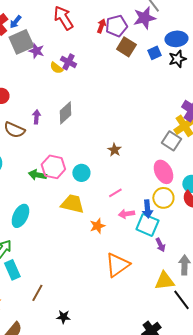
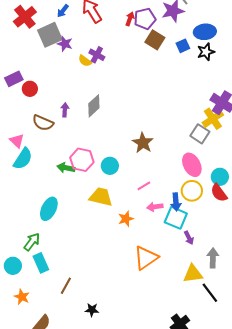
blue arrow: (15, 22) -> (63, 11), moved
brown star: (114, 150) -> (143, 143), size x1.5

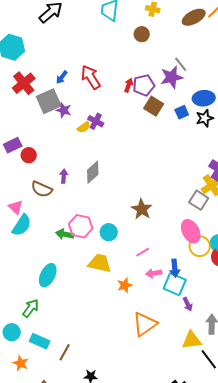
yellow semicircle: (85, 61) -> (84, 127), turned -72
yellow circle: (192, 191) -> (200, 246), moved
cyan rectangle: (41, 263) -> (40, 341), moved, turned -42

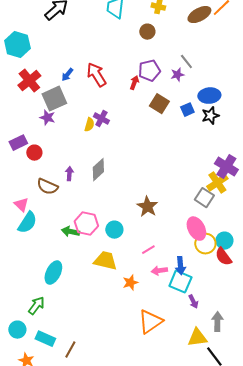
purple star: (172, 77) -> (177, 75), size x0.6
purple pentagon: (144, 85) -> (149, 71), moved
purple star: (64, 110) -> (47, 118), moved
yellow semicircle: (84, 127) -> (89, 125), turned -40

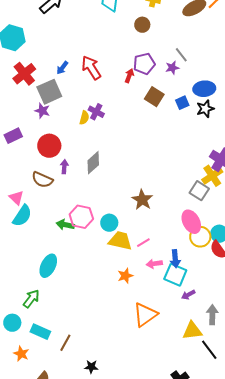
red circle: (34, 153) -> (49, 146), moved, size x1.5
yellow trapezoid: (105, 261) -> (120, 241), moved
purple arrow: (193, 302) -> (188, 295), turned 88

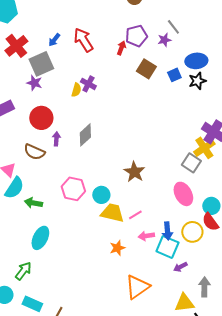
green arrow: (65, 225) -> (33, 203), moved
yellow circle: (200, 237) -> (192, 232), moved

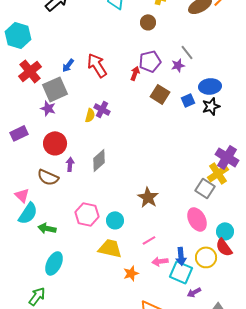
yellow trapezoid: (112, 213) -> (110, 248), moved

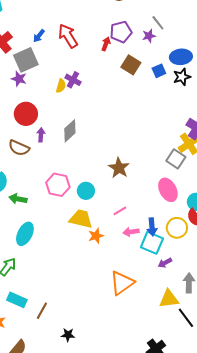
orange star: (131, 273) -> (96, 236), moved

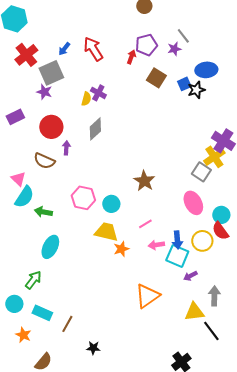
black star: (182, 77) -> (196, 90), moved
gray diamond: (70, 131) -> (95, 129), moved

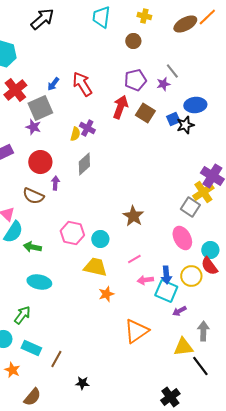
red arrow: (131, 57) -> (120, 107), moved, size x1.6
cyan ellipse: (50, 247) -> (39, 282), turned 75
orange star: (121, 249) -> (106, 294), moved

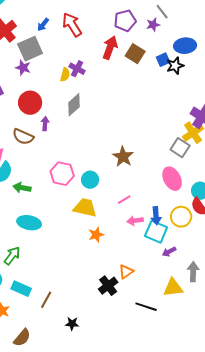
orange triangle: (136, 331) -> (126, 272), size x0.6
black line: (200, 366) -> (146, 307), moved, turned -35
black cross: (170, 397) -> (108, 286), moved

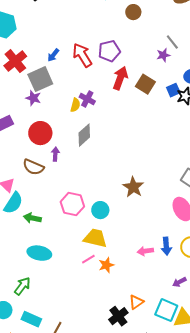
purple pentagon: (125, 21) -> (109, 51), moved
pink line: (124, 200) -> (88, 259), moved
cyan square: (156, 232) -> (166, 310), moved

